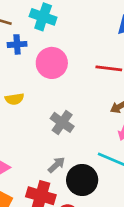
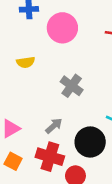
gray arrow: (56, 165) -> (54, 126), moved

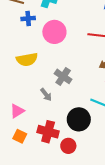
yellow semicircle: (26, 62) -> (27, 59), size x1.5
gray arrow: (54, 126) -> (46, 95), moved, turned 96

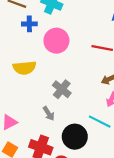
gray arrow: (46, 95) -> (49, 113), moved

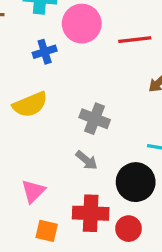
blue cross: (29, 24) -> (45, 52), moved
pink circle: (56, 41) -> (82, 24), moved

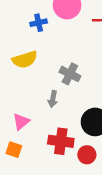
gray arrow: (87, 160) -> (53, 99), moved, turned 56
orange square: (47, 231) -> (14, 150), moved

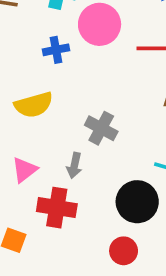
pink triangle: (21, 122) -> (24, 170), moved
red cross: (61, 141) -> (57, 208), moved

